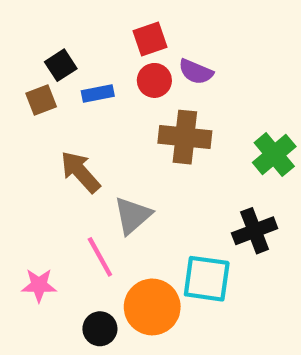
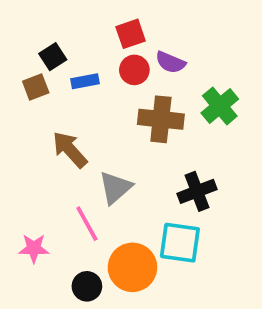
green cross: (274, 154) -> (220, 106), moved
black cross: (255, 231) -> (197, 191), moved

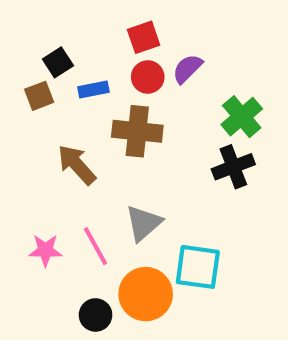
purple semicircle: (170, 62) -> (187, 69), turned 112
brown cross: (161, 119) -> (137, 131), moved
gray triangle: (115, 188) -> (144, 223), moved
black cross: (197, 191) -> (233, 167), moved
pink star: (34, 248) -> (45, 250), moved

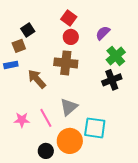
red square: (144, 37) -> (69, 18), turned -35
purple semicircle: (187, 69) -> (103, 33), moved
blue rectangle: (93, 90) -> (11, 65), moved

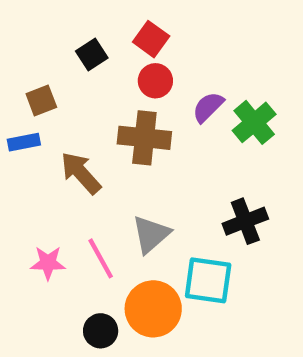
black square: (28, 30) -> (92, 54), moved
purple semicircle: (103, 33) -> (208, 107), moved
black cross: (112, 80) -> (245, 221), moved

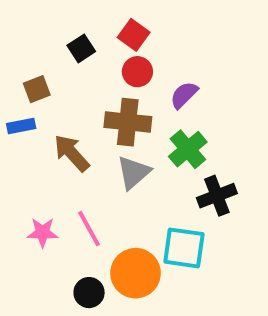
green cross: (254, 122) -> (188, 149), moved
gray triangle: (151, 234) -> (134, 172), moved

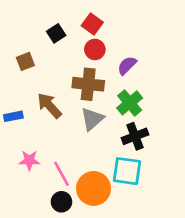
blue rectangle: (21, 126) -> (13, 116), moved
black cross: (217, 196) -> (135, 136), moved
pink line: (89, 229) -> (61, 174), moved

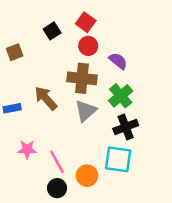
brown square: (25, 61) -> (15, 52), moved
purple semicircle: (127, 65) -> (118, 61), turned 84
orange circle: (94, 188) -> (87, 176), size x0.7

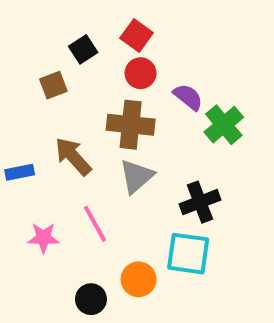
brown square: (15, 52) -> (53, 85), moved
green cross: (121, 96) -> (224, 125), moved
pink line: (57, 162) -> (95, 224), moved

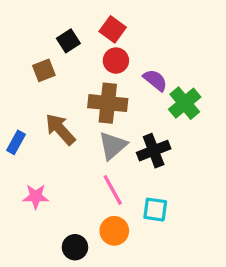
blue rectangle: (20, 172) -> (16, 142), turned -50
black cross: (200, 202) -> (154, 151), moved
pink line: (95, 224) -> (113, 190), moved
cyan square: (188, 254) -> (155, 210), size x0.7

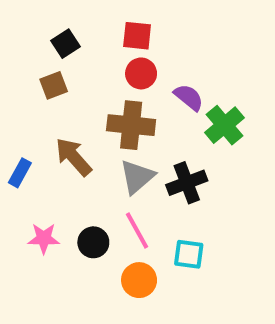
red square: (113, 29) -> (137, 36), turned -30
black square: (68, 41) -> (66, 44), moved
black circle: (75, 247) -> (93, 242), moved

